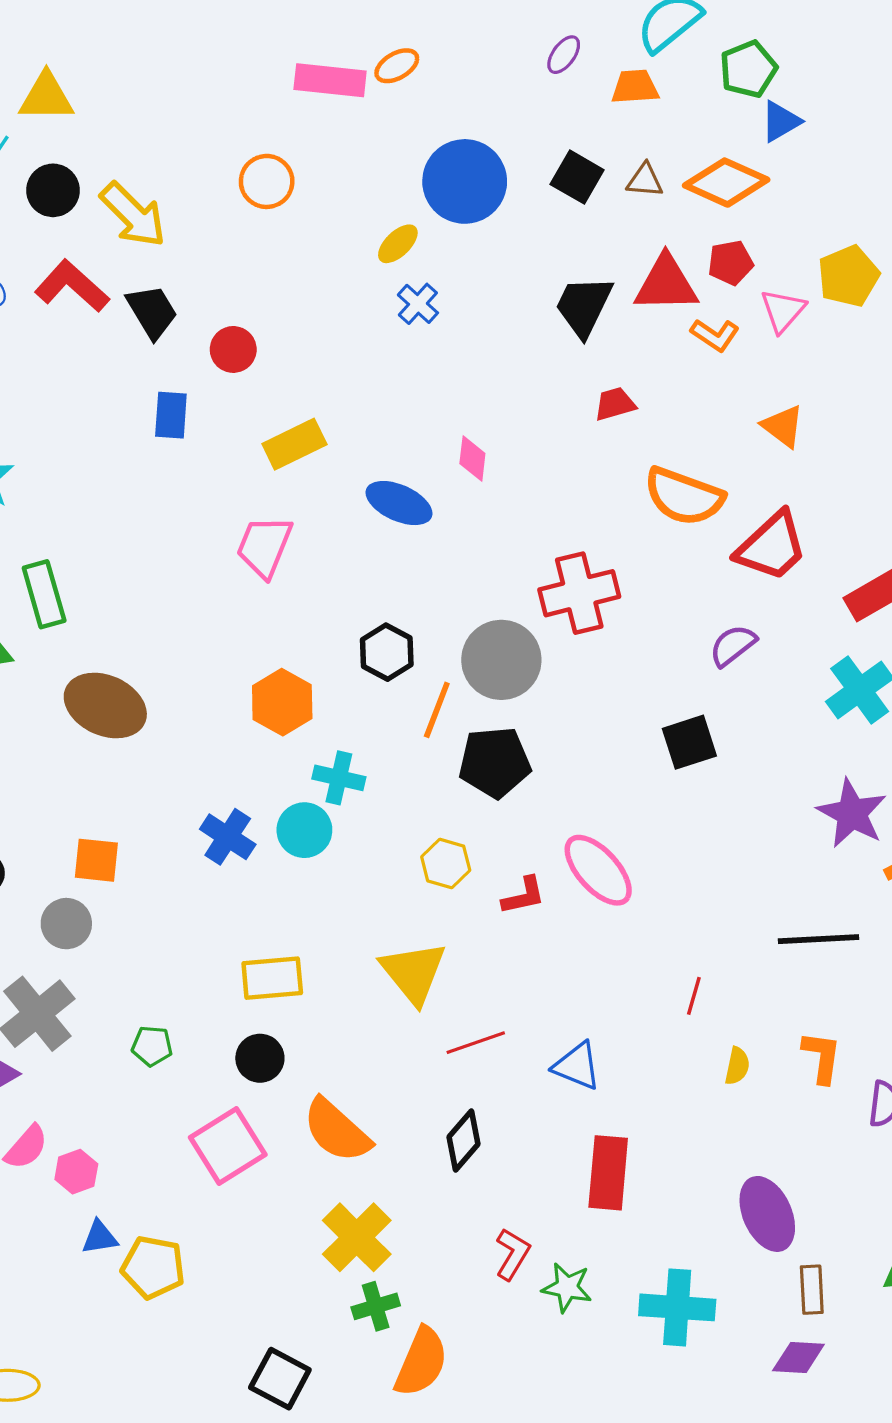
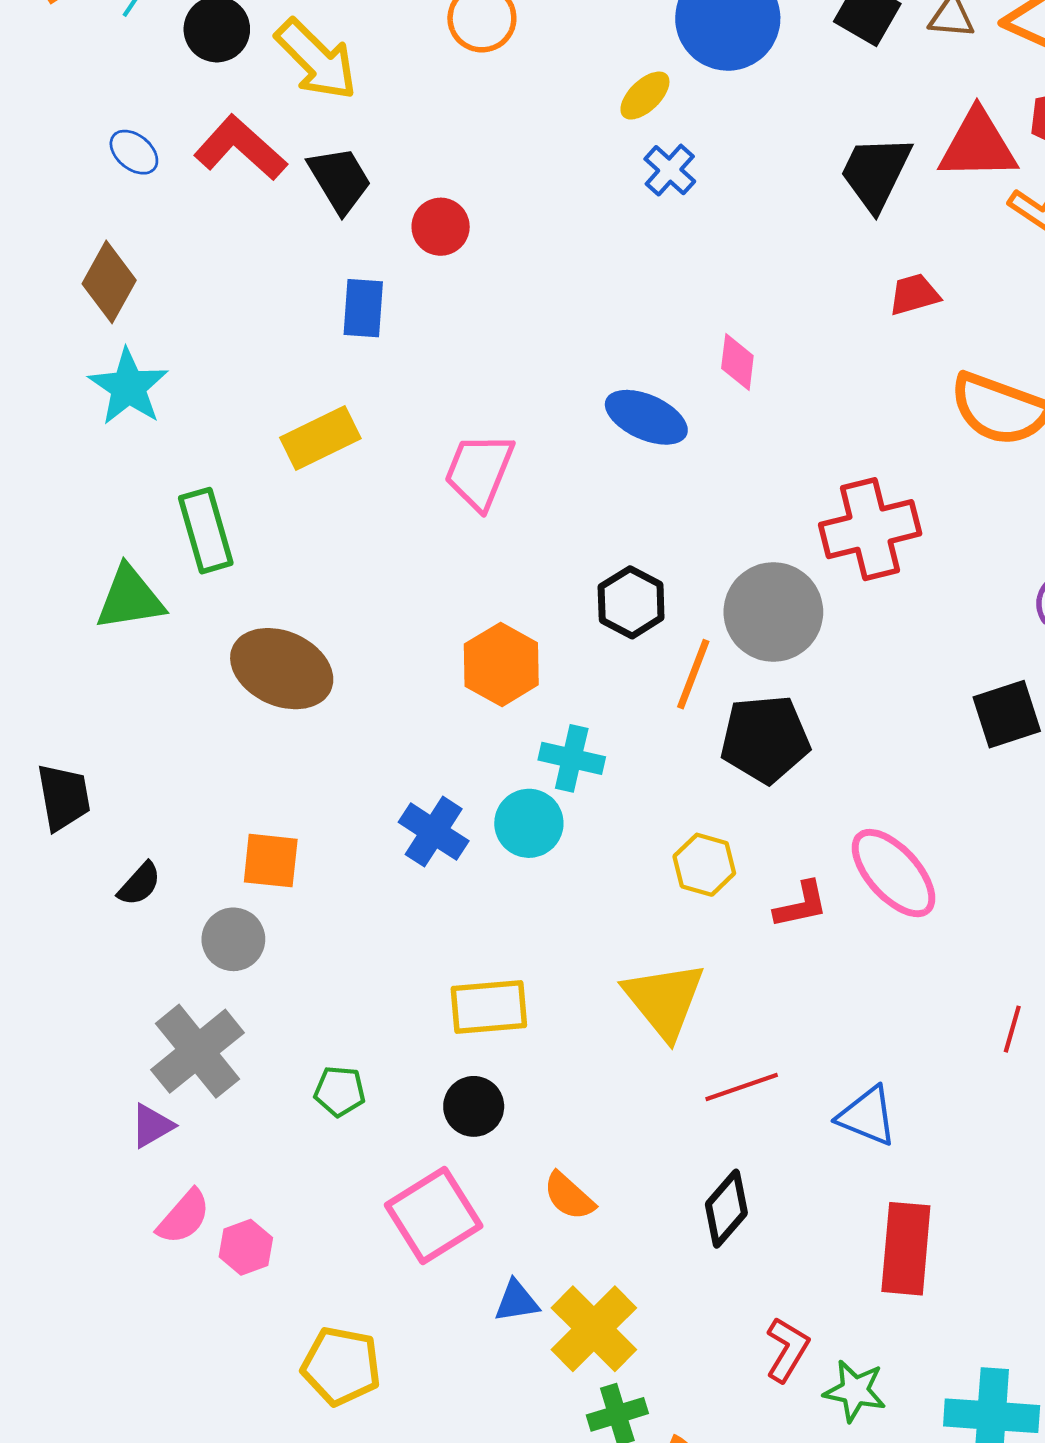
yellow rectangle: (294, 444) -> (320, 438), moved
orange semicircle: (337, 1131) -> (569, 1196), size x0.6
blue triangle: (100, 1237) -> (516, 1301), moved

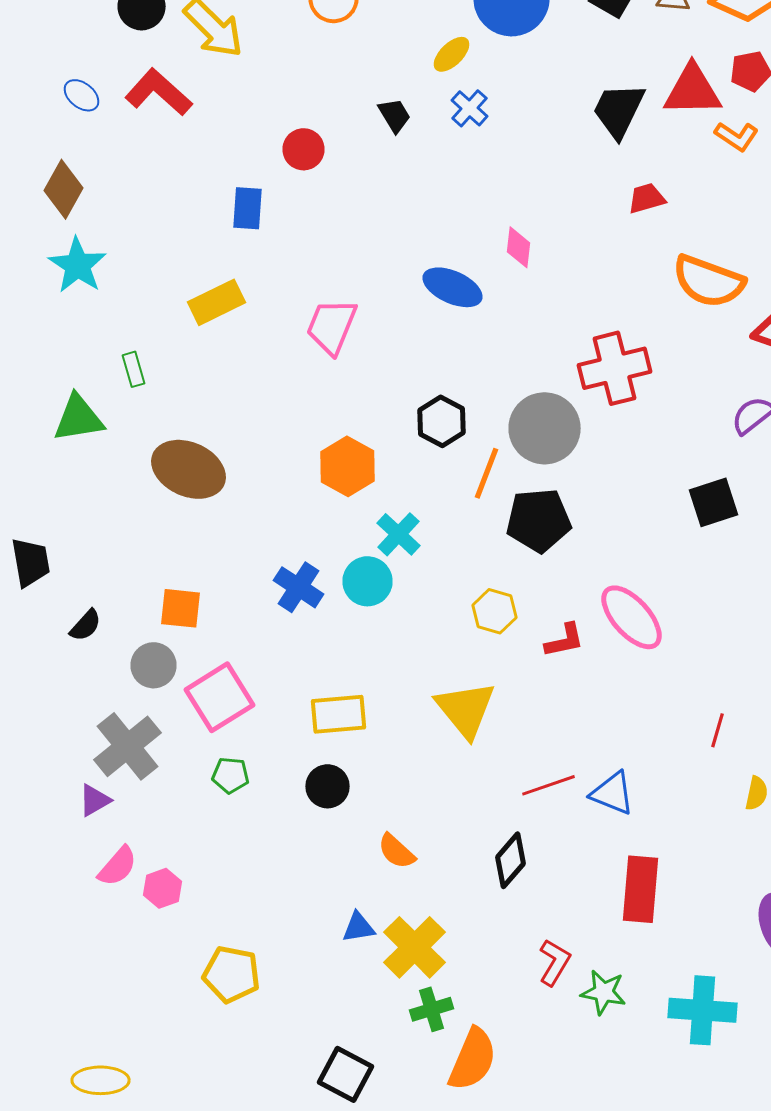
black trapezoid: (340, 180) -> (394, 115), moved, size x0.7
green rectangle: (206, 531) -> (134, 369), size x0.6
cyan cross: (572, 758) -> (398, 534), turned 30
red line: (742, 1087) -> (548, 785), moved
pink square: (434, 1215) -> (220, 697), moved

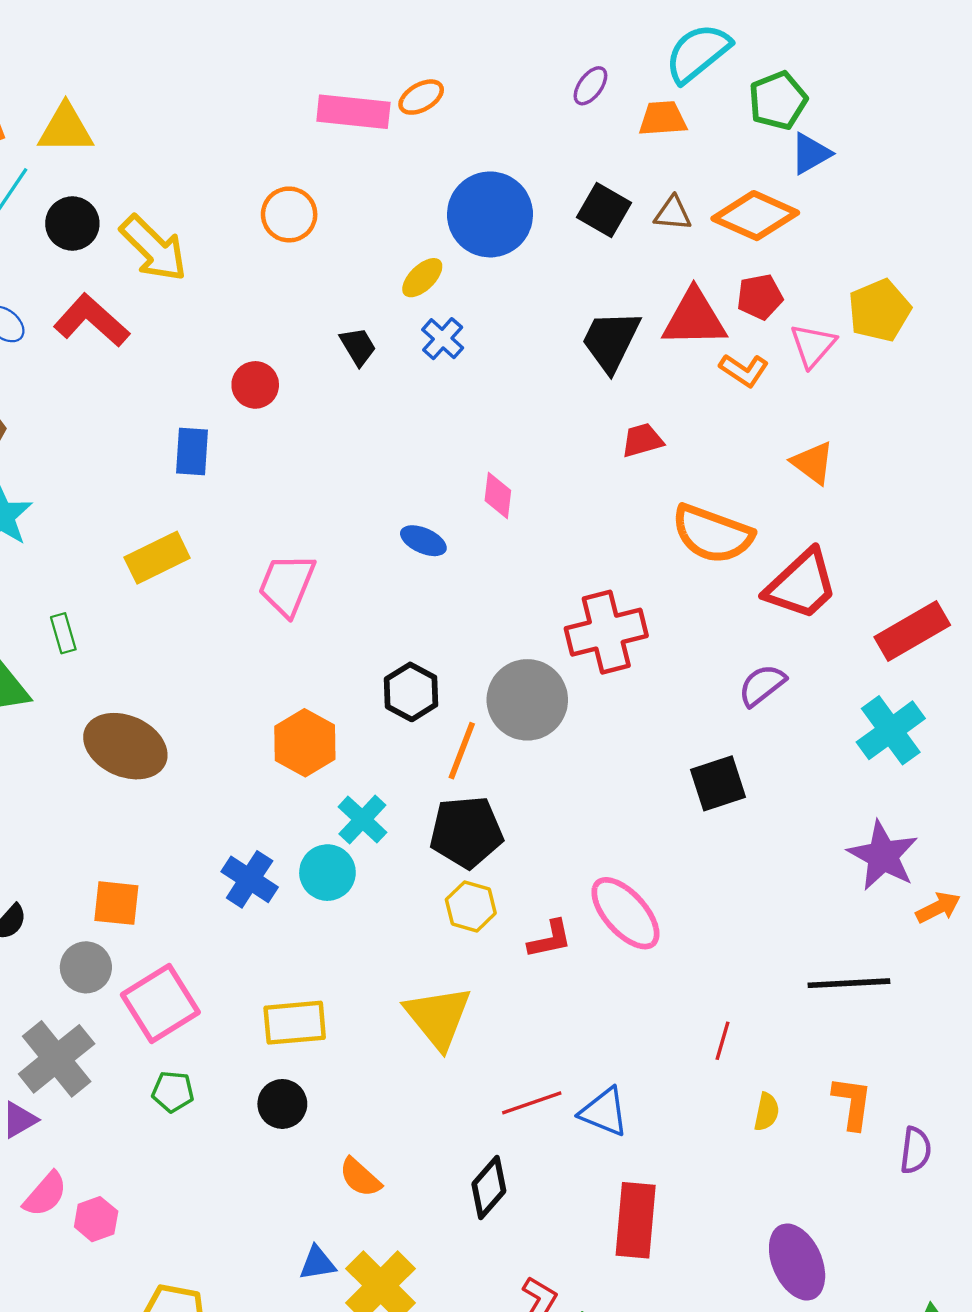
blue ellipse: (452, 287) -> (423, 541), size x0.7
black pentagon: (538, 520) -> (466, 832), moved

